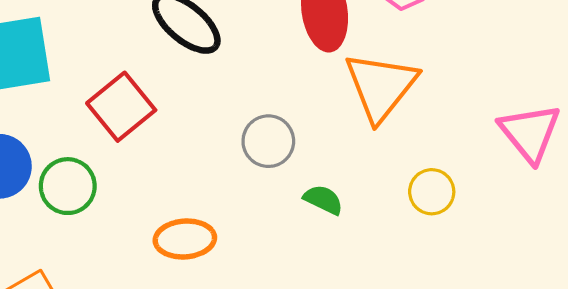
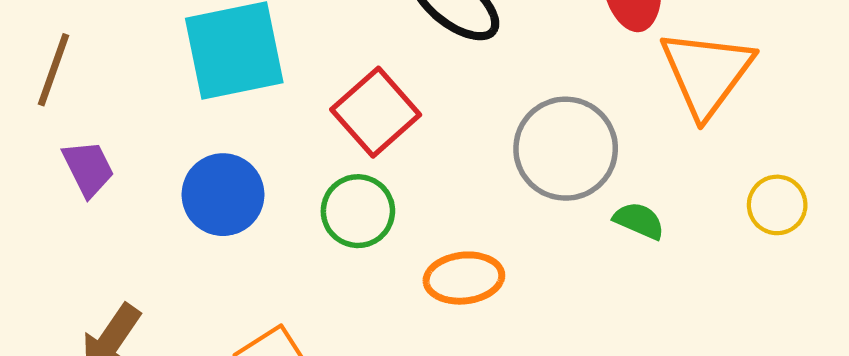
gray circle: (268, 141) -> (566, 149), size x1.5
green circle: (68, 186) -> (358, 211), moved

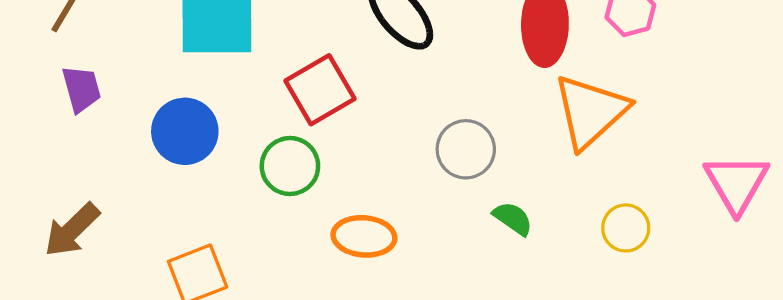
gray circle: (566, 149) -> (466, 149), size x0.7

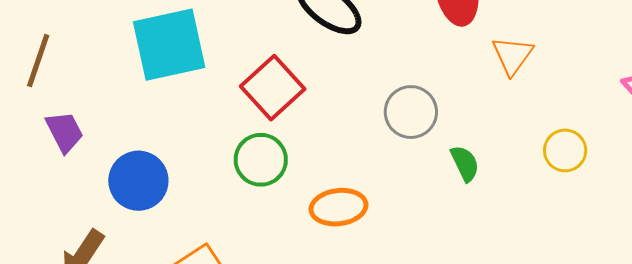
orange triangle: (591, 111) -> (512, 55), size x0.6
blue circle: (185, 131) -> (138, 181), moved
green semicircle: (513, 218) -> (465, 163), turned 42

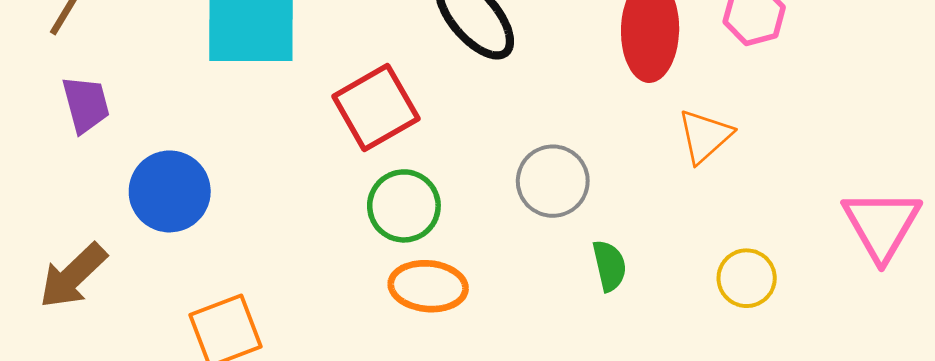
green circle: (261, 160) -> (404, 206), moved

